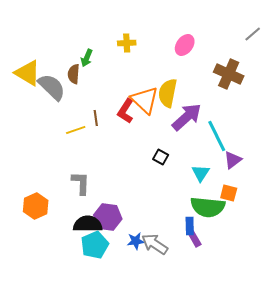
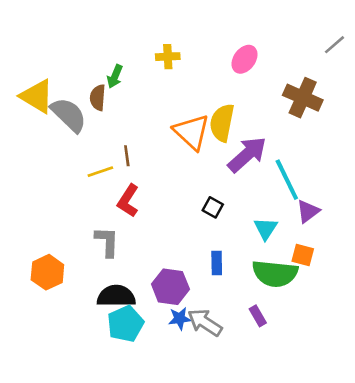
red L-shape: (126, 111) -> (128, 201), moved
purple hexagon: (108, 217) -> (170, 287), moved
blue rectangle: (190, 226) -> (217, 263), moved

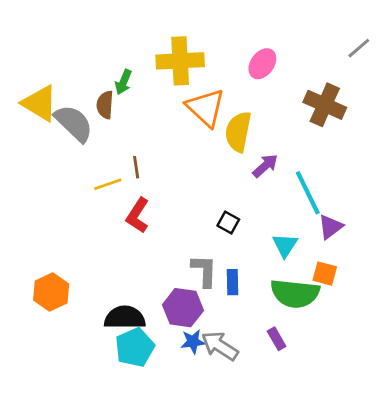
yellow cross: (168, 57) -> (180, 61), size x1.8
orange triangle: (192, 132) -> (206, 108), moved
purple arrow: (247, 154) -> (265, 166), size x0.6
gray L-shape: (107, 242) -> (204, 271), moved

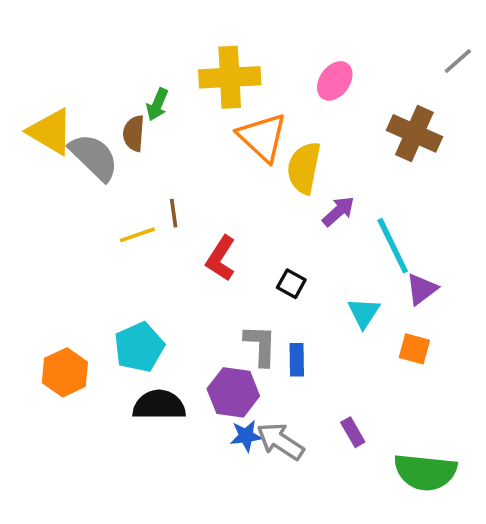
red L-shape: (138, 215) -> (221, 258), moved
green semicircle: (295, 293) -> (425, 472), moved
cyan pentagon: (135, 347) -> (139, 347), moved

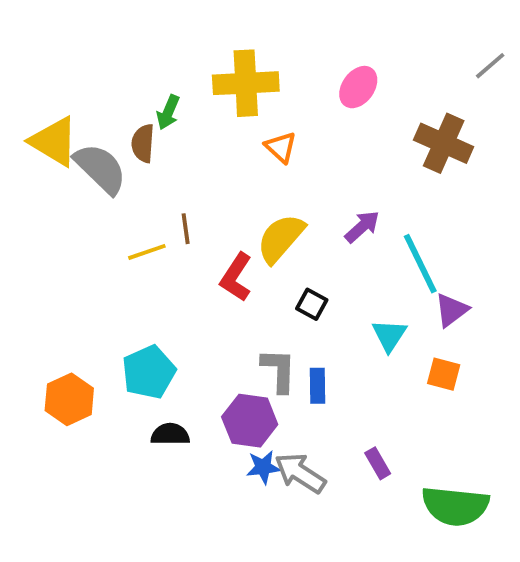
orange triangle: (262, 137) -> (281, 147), size x0.6
yellow semicircle: (304, 168) -> (281, 238), moved, turned 30
black semicircle: (159, 405) -> (170, 434), size x0.7

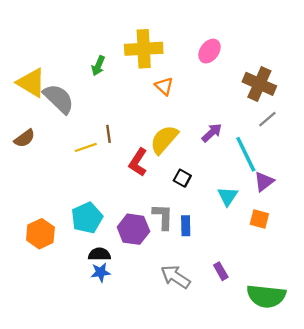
gray line: (490, 66) -> (267, 119), moved
brown semicircle: (143, 143) -> (25, 138), moved, turned -130
purple hexagon: (250, 421) -> (133, 229), moved
blue star: (263, 467) -> (101, 272), moved

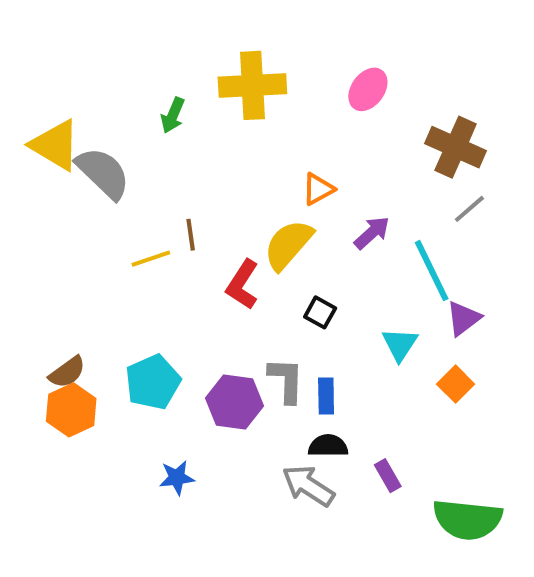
orange triangle: (164, 86) -> (318, 189), moved, turned 48
brown semicircle: (25, 138) -> (67, 372), moved
orange square: (259, 219) -> (456, 384), turned 30
black semicircle: (99, 254) -> (328, 446), moved

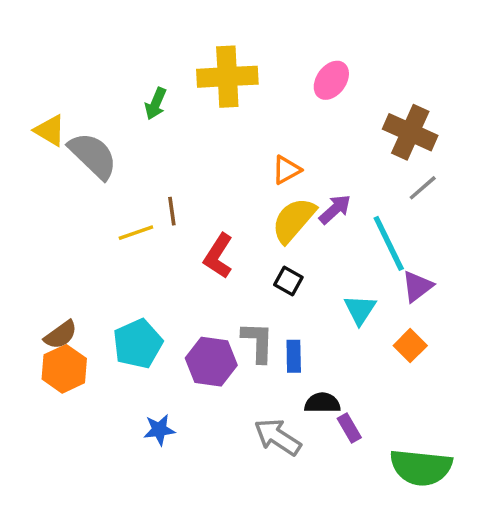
yellow triangle: (55, 145) -> (50, 130), size x0.7
yellow semicircle: (288, 245) -> (294, 220), moved
black semicircle: (328, 446) -> (322, 403), moved

